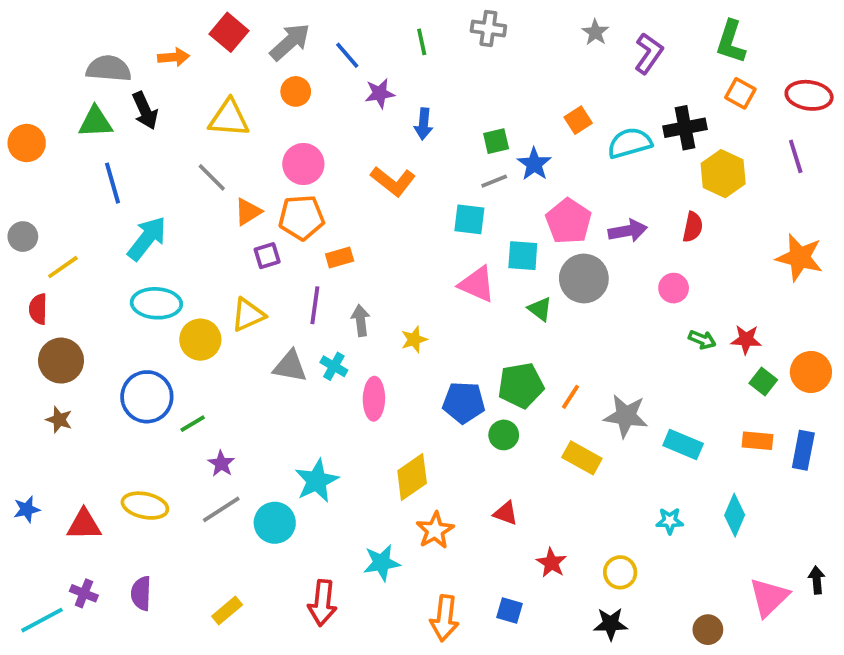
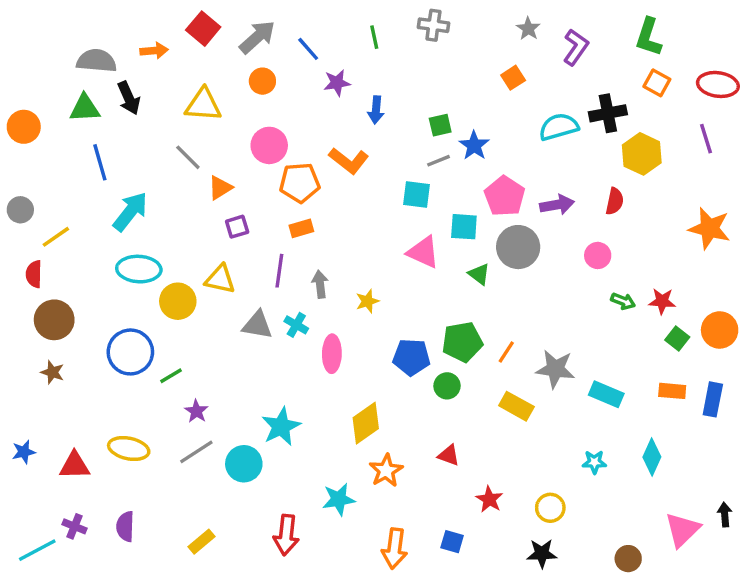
orange square: (578, 120) -> (513, 78), moved
orange pentagon: (301, 217) -> (300, 183), moved
yellow triangle: (248, 315) -> (220, 279), turned 36

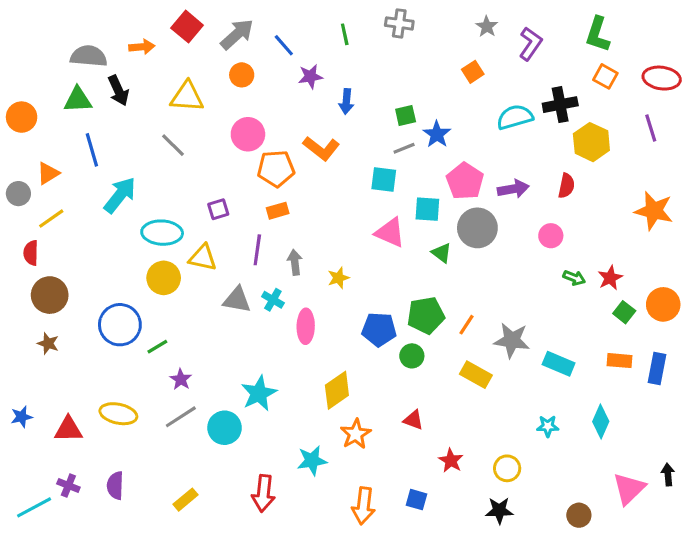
orange triangle: (220, 188) -> (48, 173), moved
cyan ellipse: (139, 269) -> (162, 233), moved
red star: (662, 301) -> (610, 278), turned -30

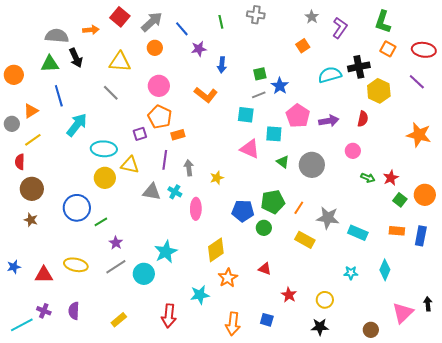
purple line: (651, 128) -> (417, 82), turned -30
orange pentagon: (276, 169) -> (160, 117), moved, turned 30
gray circle: (477, 228) -> (312, 165), moved

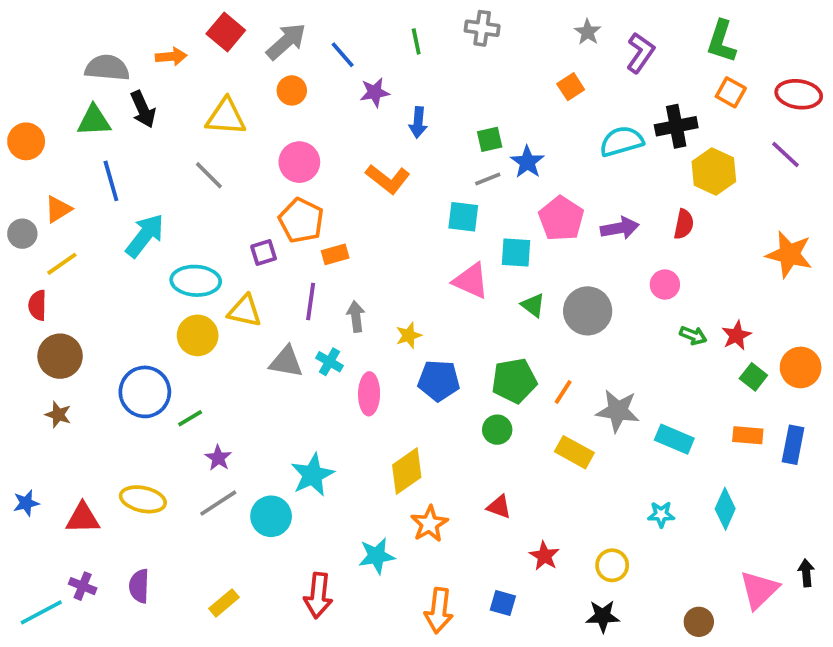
blue pentagon: (243, 211) -> (439, 381), moved

